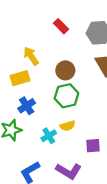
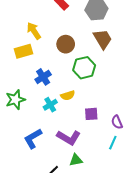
green hexagon: (66, 96) -> (84, 68), moved
blue cross: (27, 106) -> (43, 77), moved

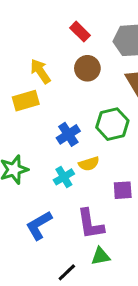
brown circle: (66, 44) -> (87, 68), moved
blue cross: (43, 77) -> (68, 134), moved
purple L-shape: (69, 137) -> (90, 224), turned 50

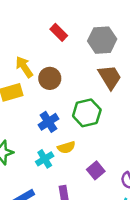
brown circle: (87, 68) -> (50, 78), moved
purple square: (123, 190) -> (96, 170), turned -36

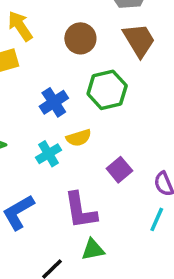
brown circle: (50, 78) -> (80, 38), moved

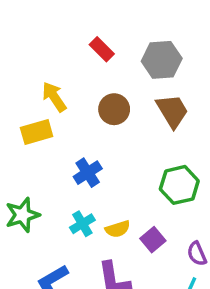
green hexagon: (107, 90) -> (179, 185), moved
yellow semicircle: (79, 138) -> (118, 229), moved

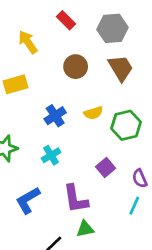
yellow arrow: (54, 97) -> (28, 42), moved
yellow semicircle: (118, 229) -> (93, 113), moved

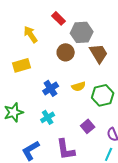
gray hexagon: (112, 28) -> (82, 32), moved

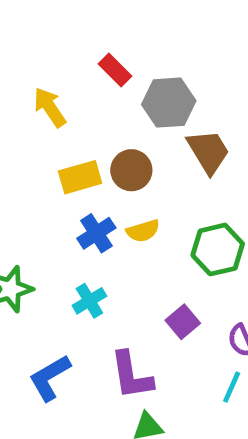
brown circle: (66, 52) -> (131, 170), moved
yellow rectangle: (22, 65) -> (80, 177), moved
yellow semicircle: (79, 86) -> (143, 231), moved

